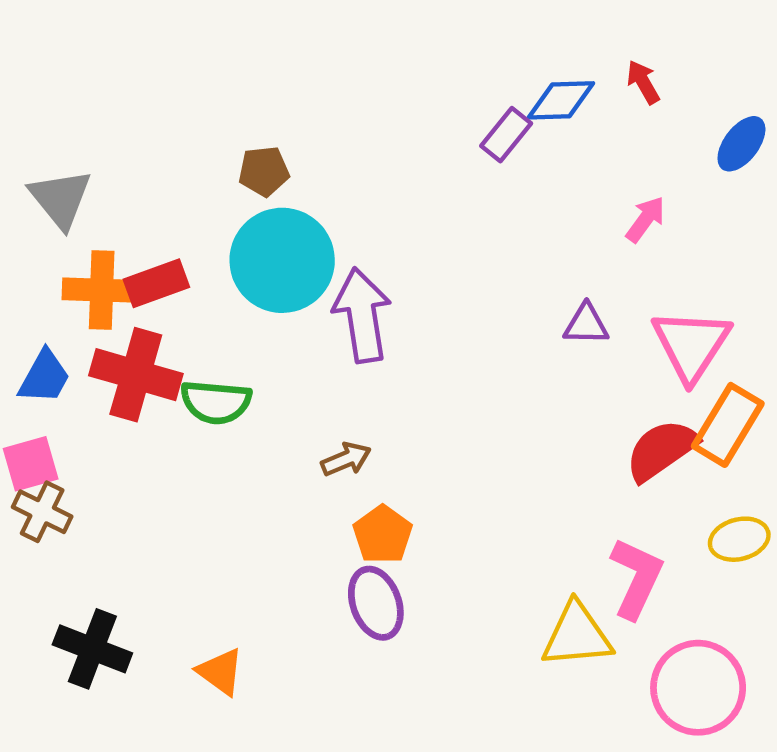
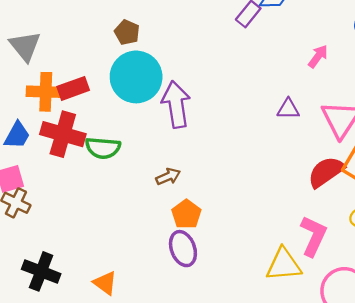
brown pentagon: (264, 171) -> (127, 32), turned 30

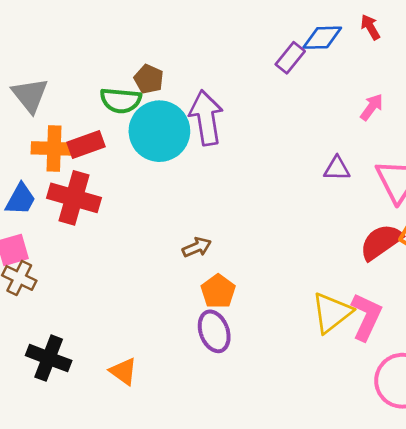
purple arrow: (176, 104) -> (206, 118), moved
green semicircle: (103, 148) -> (121, 100), moved
yellow triangle: (284, 265) -> (332, 313), moved, turned -33

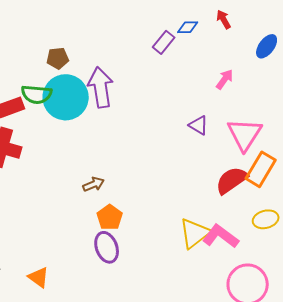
blue diamond: (322, 38) -> (188, 27), size x0.7
brown pentagon: (149, 79) -> (58, 58), turned -30
green semicircle: (121, 100) -> (37, 94), moved
purple triangle: (337, 169) -> (199, 125), turned 30
pink L-shape: (366, 317) -> (221, 236), turned -78

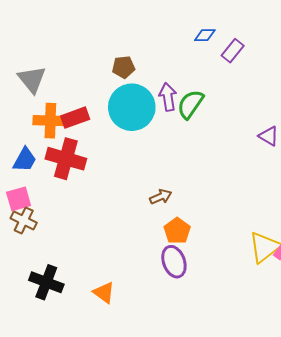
blue diamond: (188, 27) -> (205, 35), moved
purple arrow: (101, 87) -> (168, 97), size x0.7
green semicircle: (37, 94) -> (190, 104), moved, turned 120

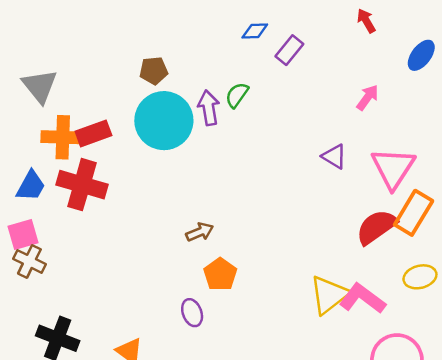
green semicircle: (190, 104) -> (237, 95), moved, size x0.7
purple ellipse: (174, 262) -> (192, 313), moved, size x0.7

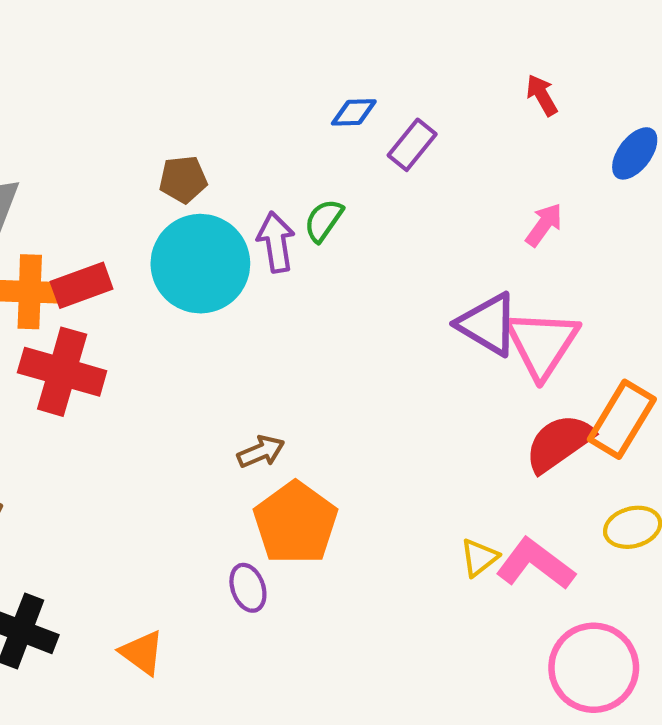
purple triangle: (334, 156) -> (488, 324), size x1.5
pink triangle: (393, 168) -> (542, 344), moved
orange pentagon: (220, 274) -> (295, 523), size x1.5
yellow triangle: (329, 295) -> (479, 558), size x0.6

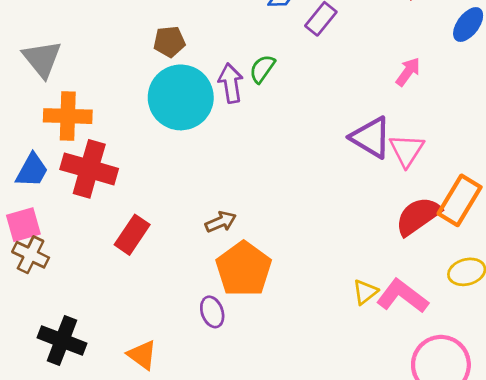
red rectangle: (82, 285) -> (132, 235), moved, turned -36
pink triangle: (542, 344) -> (407, 150), size x0.7

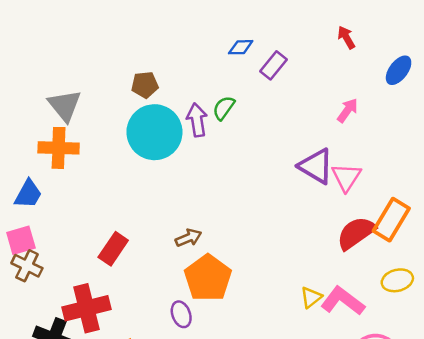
gray triangle: (42, 59) -> (65, 105), moved
red cross: (89, 169) -> (86, 308), moved, turned -30

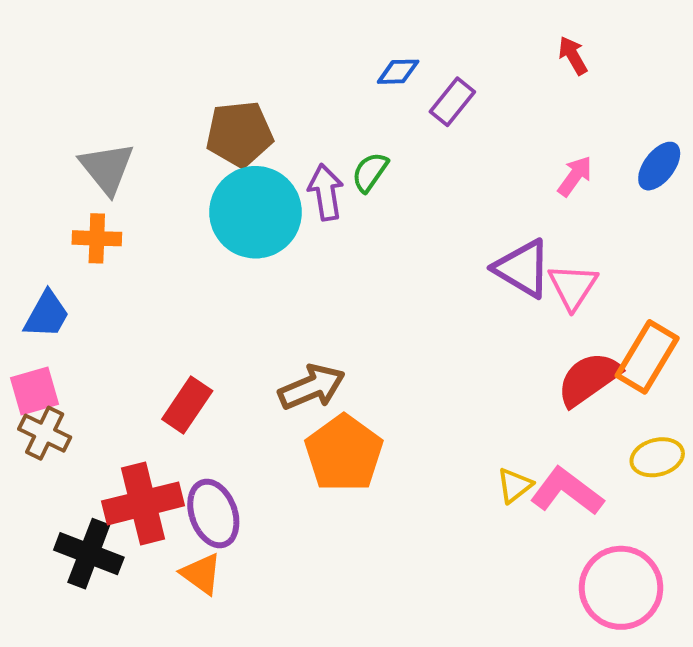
blue ellipse: (399, 70) -> (659, 166), moved
brown pentagon: (145, 85) -> (239, 134), size x1.5
orange cross: (59, 148) -> (97, 238), size x0.7
brown arrow: (188, 238) -> (312, 387), size x1.5
purple ellipse: (181, 314) -> (213, 513), moved, size x1.5

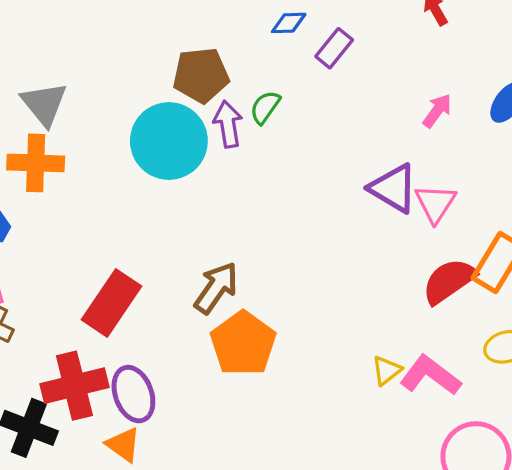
brown pentagon: (239, 134) -> (201, 75), moved
orange cross: (97, 238) -> (36, 163), size x1.4
brown arrow: (312, 387) -> (216, 288), turned -32
red rectangle: (187, 405) -> (112, 303), size x1.4

